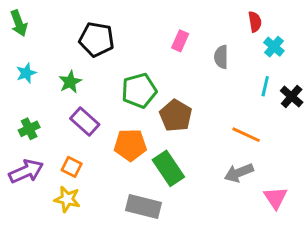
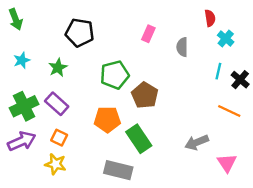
purple rectangle: (85, 121) -> (57, 104), moved
green cross: (29, 129) -> (24, 106), size x1.6
orange line: (246, 135) -> (229, 111), moved

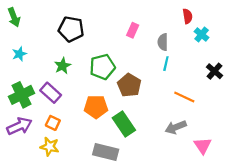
green star: (58, 68) -> (62, 66), moved
cyan line: (218, 71) -> (166, 64), moved
orange line: (229, 111) -> (184, 97), moved

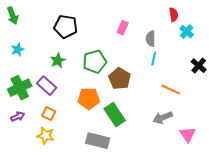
purple arrow: (19, 126) -> (18, 117), size x0.6

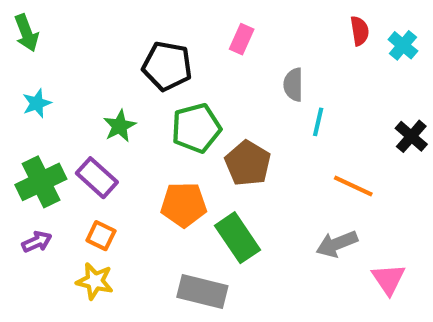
black pentagon: (66, 27) -> (167, 66), moved
pink rectangle: (123, 28) -> (242, 39), moved
cyan cross: (187, 32) -> (403, 45), moved
gray semicircle: (151, 39) -> (293, 85), moved

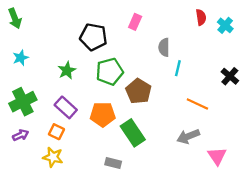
purple rectangle: (97, 178) -> (66, 107), moved
gray rectangle: (202, 291) -> (113, 163), size x0.6

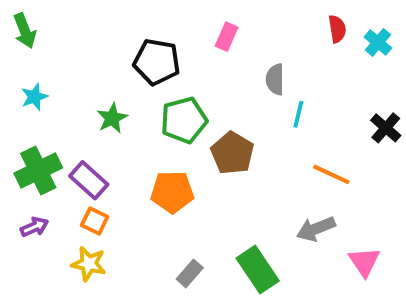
purple rectangle: (66, 107) -> (89, 180), moved
green rectangle: (133, 133) -> (258, 270), moved
gray rectangle: (113, 163) -> (190, 273), turned -63

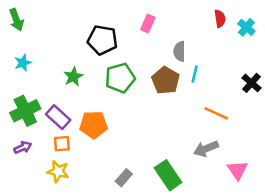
brown pentagon: (232, 153) -> (166, 80), moved
orange pentagon: (172, 192) -> (94, 125), moved
orange square: (95, 221) -> (62, 144), turned -30

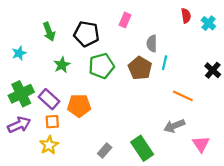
green arrow: (16, 20) -> (49, 32), moved
purple arrow: (23, 147) -> (19, 125), size x1.5
yellow star: (58, 171) -> (49, 145), turned 30

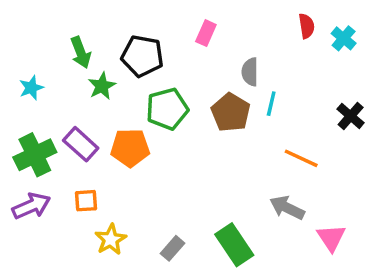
green star: (62, 65) -> (102, 86), moved
purple rectangle: (49, 99) -> (81, 144), moved
orange pentagon: (79, 106) -> (130, 148), moved
gray arrow: (174, 126) -> (287, 208), turned 48
yellow star: (49, 145) -> (111, 239), moved

